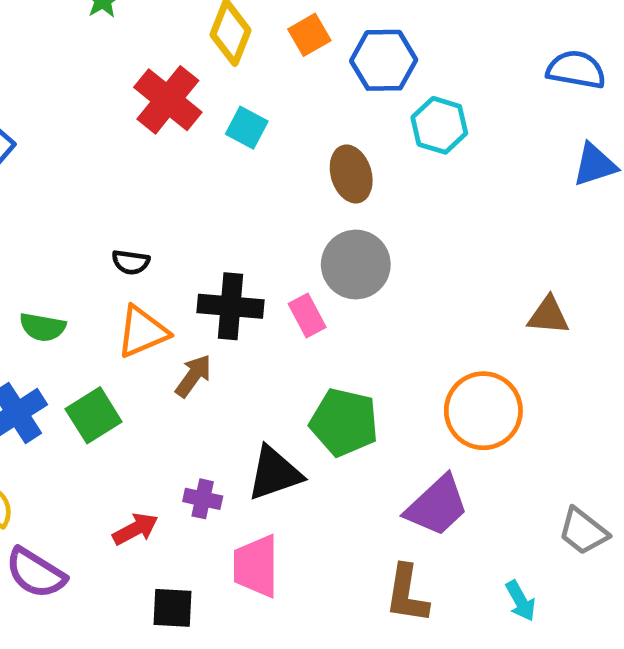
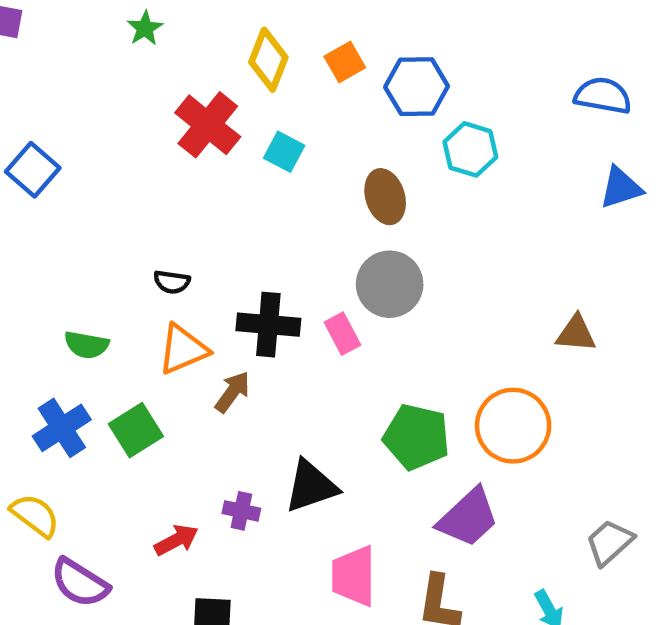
green pentagon: (344, 422) -> (417, 437), moved
gray trapezoid: (583, 531) -> (610, 542), turned 100
pink trapezoid: (256, 566) -> (354, 576), moved

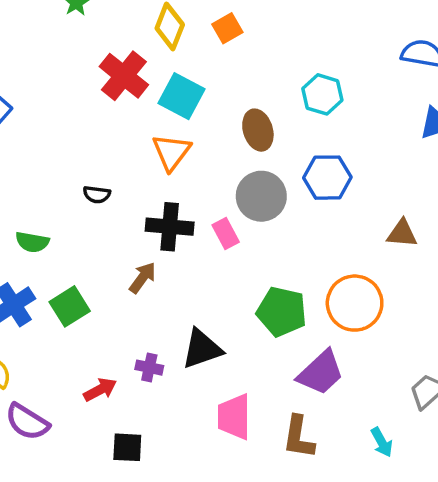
blue hexagon: (417, 87) -> (327, 178), moved
cyan square: (284, 152) -> (182, 96), size x1.5
orange triangle: (183, 349) -> (171, 152), moved, turned -30

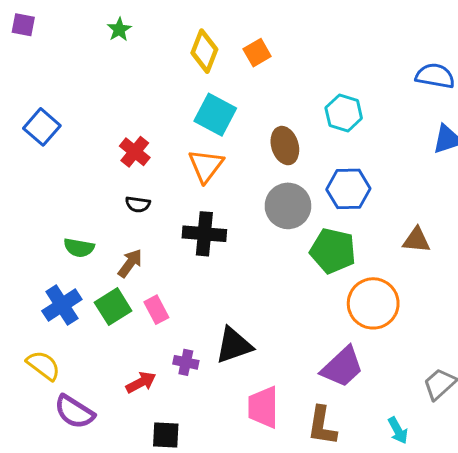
red cross: (124, 76) -> (135, 152), moved, size x0.7
pink rectangle: (226, 234) -> (156, 310), moved
brown arrow: (143, 278) -> (130, 263), moved
green pentagon: (282, 312) -> (333, 251), moved

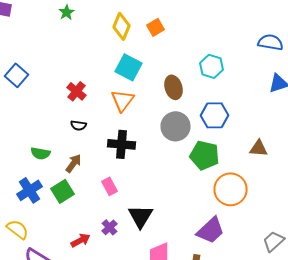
pink rectangle: (156, 310) -> (110, 186), moved
black triangle: (234, 345) -> (140, 216), turned -40
purple cross: (186, 362) -> (110, 227), turned 35

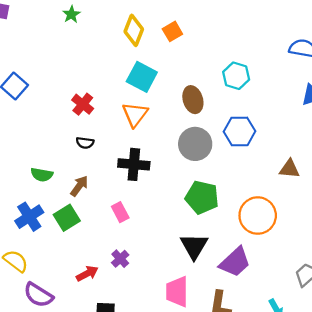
green pentagon: (204, 155) -> (202, 197), moved
black triangle: (140, 216) -> (194, 246), moved

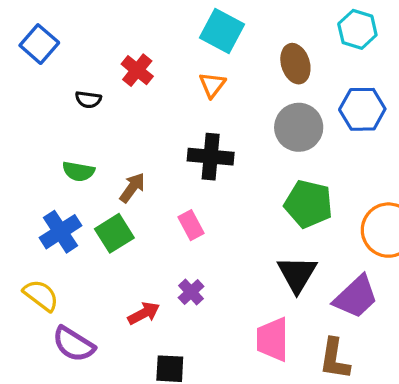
orange triangle: (135, 114) -> (212, 85), size x0.7
black semicircle: (85, 143) -> (88, 100), moved

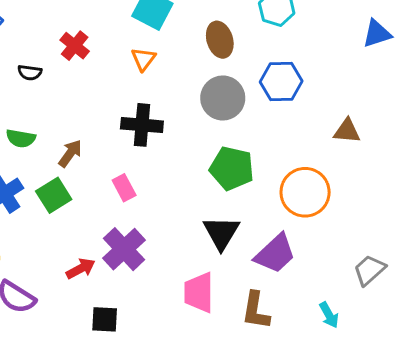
purple cross: (191, 292) -> (124, 249), size x1.8

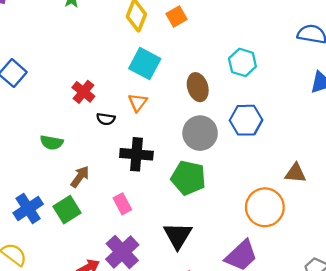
black semicircle: (30, 73) -> (106, 119), moved
brown triangle: (347, 131) -> (295, 173), moved
green semicircle: (21, 138) -> (52, 143), moved
green pentagon: (232, 168) -> (188, 178), moved
black triangle: (221, 233) -> (178, 236), moved

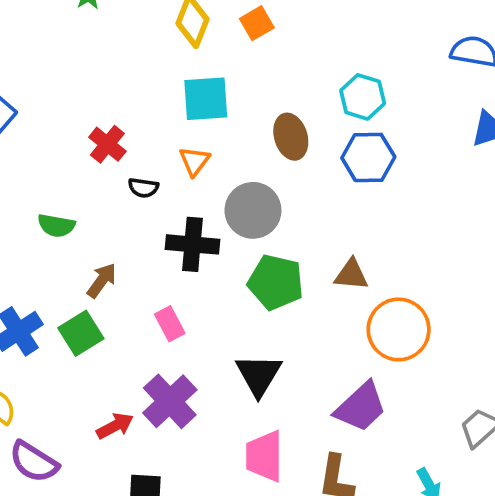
cyan square: (145, 64) -> (206, 99), turned -32
blue hexagon: (246, 120) -> (368, 157), moved
gray circle: (200, 133) -> (253, 210), moved
brown triangle: (295, 173) -> (351, 275), moved

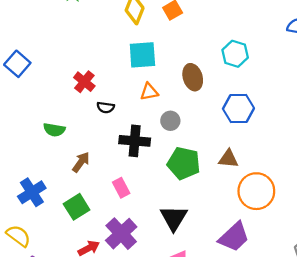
blue hexagon: (368, 157) -> (238, 108), moved
orange triangle: (194, 161) -> (149, 92), moved, turned 42
gray circle: (253, 210) -> (170, 121), size x0.6
green square: (81, 333) -> (77, 207), moved

